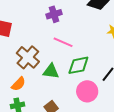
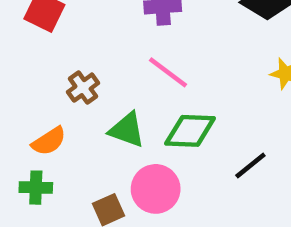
brown cross: (28, 57) -> (83, 88), size x0.6
pink circle: (87, 91) -> (156, 189), moved

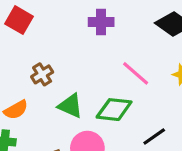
pink line: (168, 72) -> (136, 73), moved

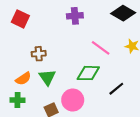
brown cross: (42, 74) -> (39, 54), turned 32
green triangle: (70, 106) -> (47, 77), moved, turned 36

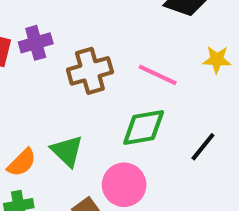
purple cross: (75, 16) -> (36, 43), moved
brown cross: (39, 54) -> (90, 71), moved, size x1.5

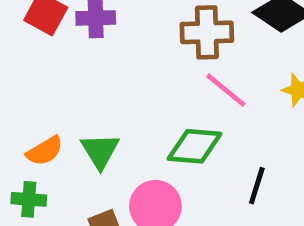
brown cross: (90, 71) -> (207, 32), moved
black line: (203, 147) -> (257, 186), turned -36

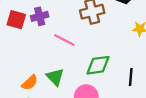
pink line: (226, 90) -> (64, 40), moved

